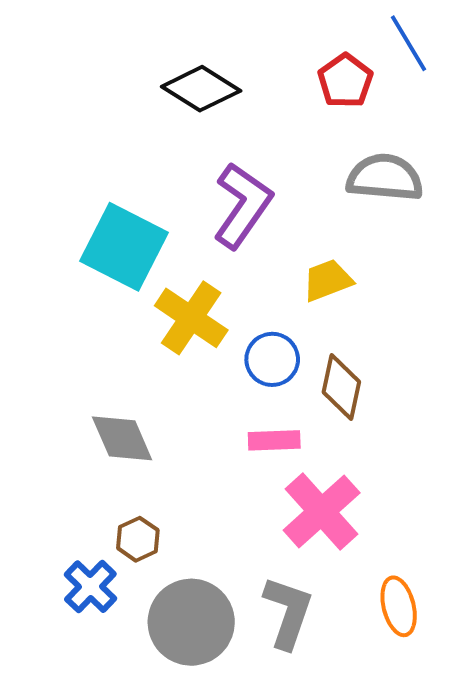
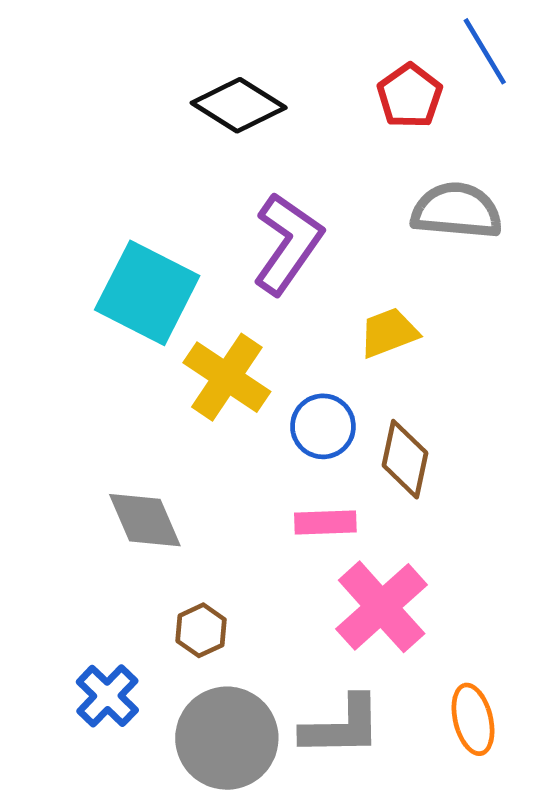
brown hexagon: (138, 539) -> (201, 630), moved
gray L-shape: (288, 612) -> (342, 726), turned 70

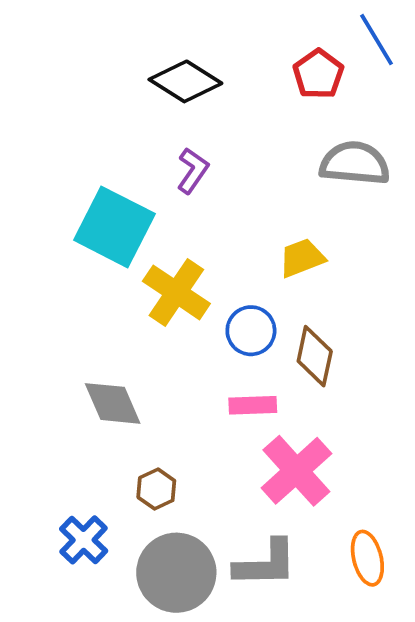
purple L-shape: (288, 244) -> (193, 171), moved, size x0.6

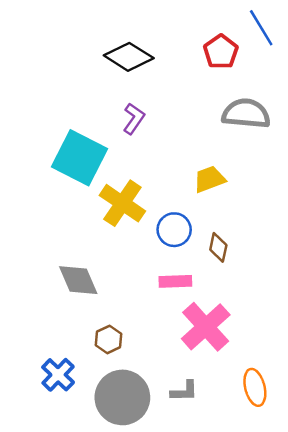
brown diamond: (315, 356) -> (218, 247), size x0.7
gray L-shape: (266, 564) -> (184, 391), size x0.6

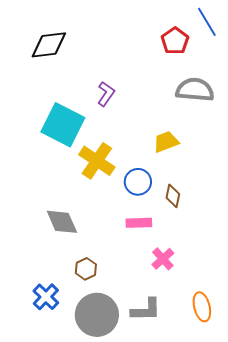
black diamond: (129, 57) -> (49, 45), moved, turned -39
pink cross: (206, 327) -> (163, 259), size x0.6
gray L-shape: (184, 391) -> (146, 310), size x1.4

